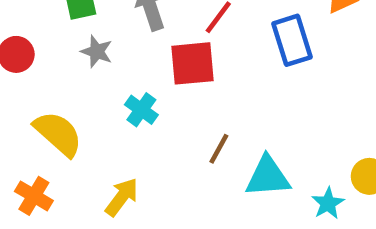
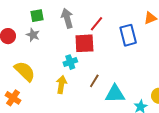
gray star: (97, 52) -> (33, 35), moved
cyan cross: (141, 110) -> (70, 62), moved, turned 32
yellow arrow: (122, 197) -> (61, 85), moved, turned -30

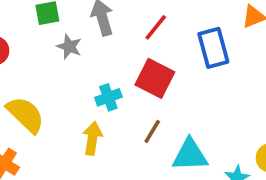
gray star: (33, 35) -> (69, 47), moved
red square: (84, 43) -> (155, 78), moved, turned 30

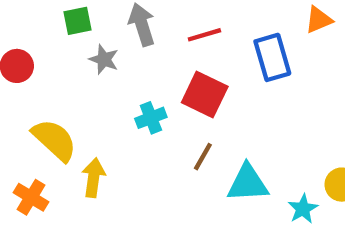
red line: (156, 27) -> (204, 35), turned 36
yellow arrow: (92, 138) -> (94, 178), moved

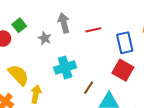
green square: (77, 21) -> (19, 25), moved, turned -32
red square: (205, 95) -> (123, 70), moved
cyan cross: (151, 118) -> (65, 67), size x1.5

